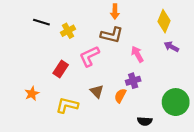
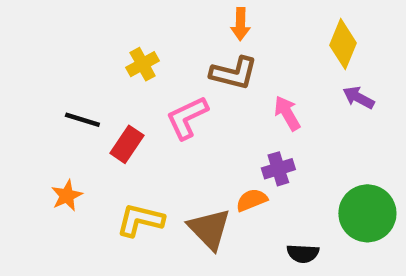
black line: (41, 22) -> (82, 120), moved
brown triangle: (97, 91) -> (209, 229), moved, size x1.5
orange semicircle: (120, 96) -> (252, 200), turned 40

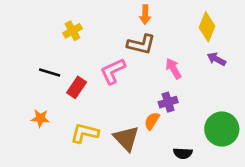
yellow cross: (143, 64) -> (73, 31), moved
orange star: (67, 196) -> (40, 118), turned 30
orange semicircle: (252, 200) -> (152, 121), turned -36

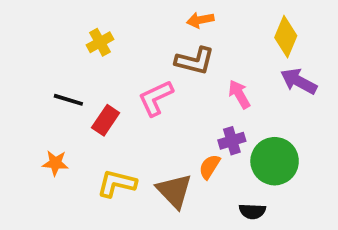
orange arrow: (145, 15) -> (200, 20), turned 78
purple arrow: (216, 59) -> (299, 81), size x1.4
green circle: (222, 129) -> (275, 161), moved

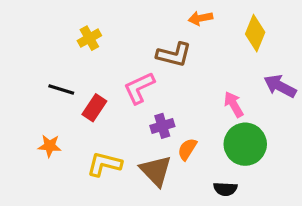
orange arrow: (200, 20) -> (200, 18), moved
purple arrow: (299, 81) -> (280, 86), moved
pink arrow: (239, 94) -> (234, 104), moved
purple cross: (232, 141) -> (162, 126), moved

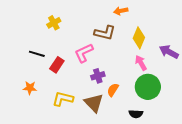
yellow diamond: (255, 33) -> (139, 38), moved

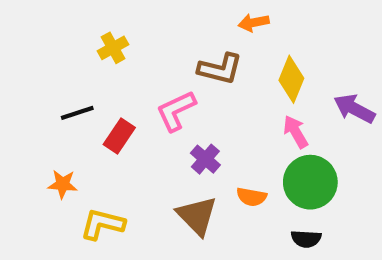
black line: (37, 54) -> (77, 113), turned -35
purple cross: (98, 76) -> (205, 159), turned -32
orange semicircle: (113, 90) -> (252, 197), moved, turned -112
yellow L-shape: (63, 99) -> (103, 224), moved
black semicircle: (136, 114) -> (306, 239), moved

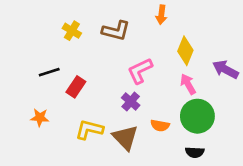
orange arrow: (254, 23) -> (161, 15), turned -72
yellow cross: (113, 48) -> (72, 31), turned -30
brown L-shape: (220, 69) -> (116, 31), moved
pink L-shape: (176, 111) -> (140, 71), moved
yellow L-shape: (103, 224) -> (89, 130), moved

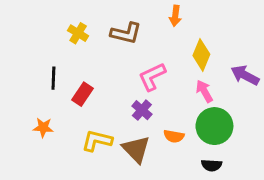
black line: (49, 72) -> (53, 78), turned -70

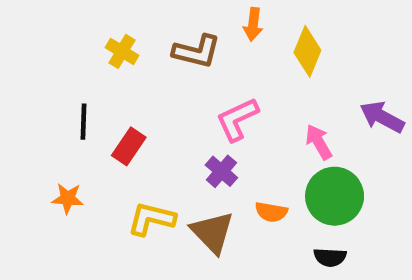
orange arrow: (175, 16) -> (253, 24), moved
yellow diamond: (201, 55) -> (307, 51), moved

